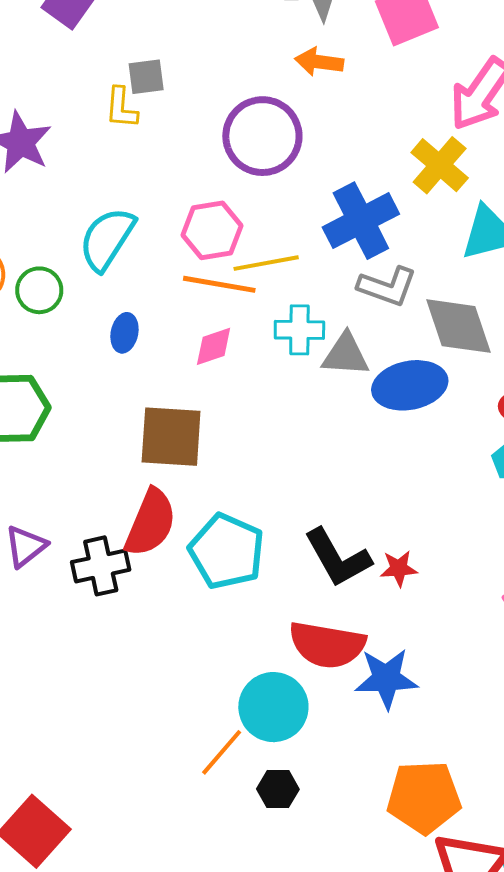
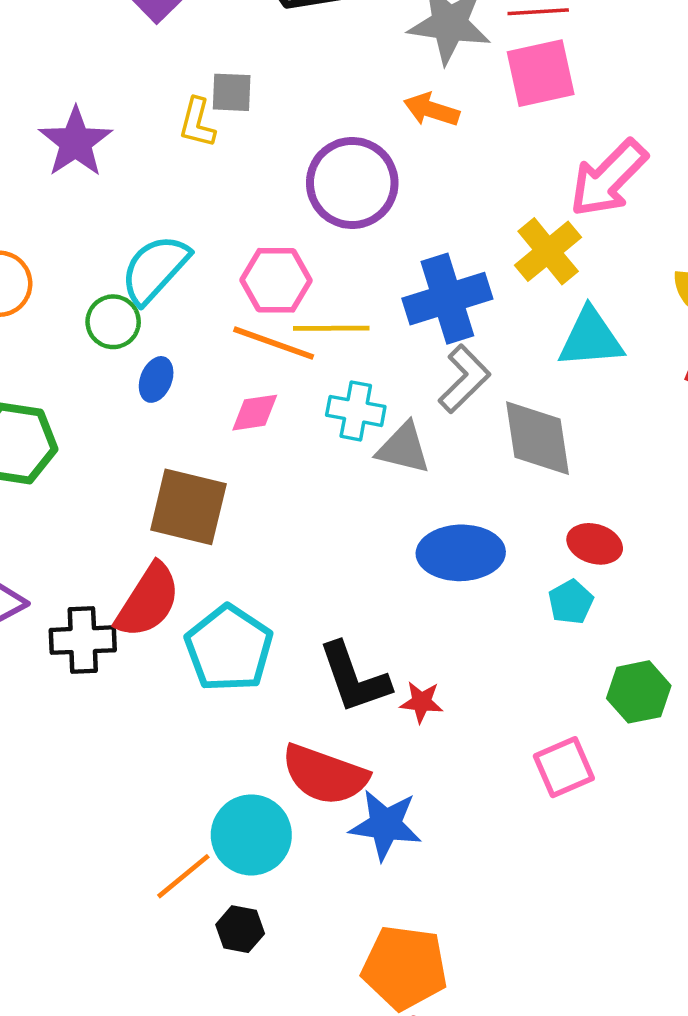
gray L-shape: (387, 286) -> (464, 379), turned -74
green circle: (39, 290) -> (113, 322), moved
blue ellipse: (410, 385) -> (461, 553), moved

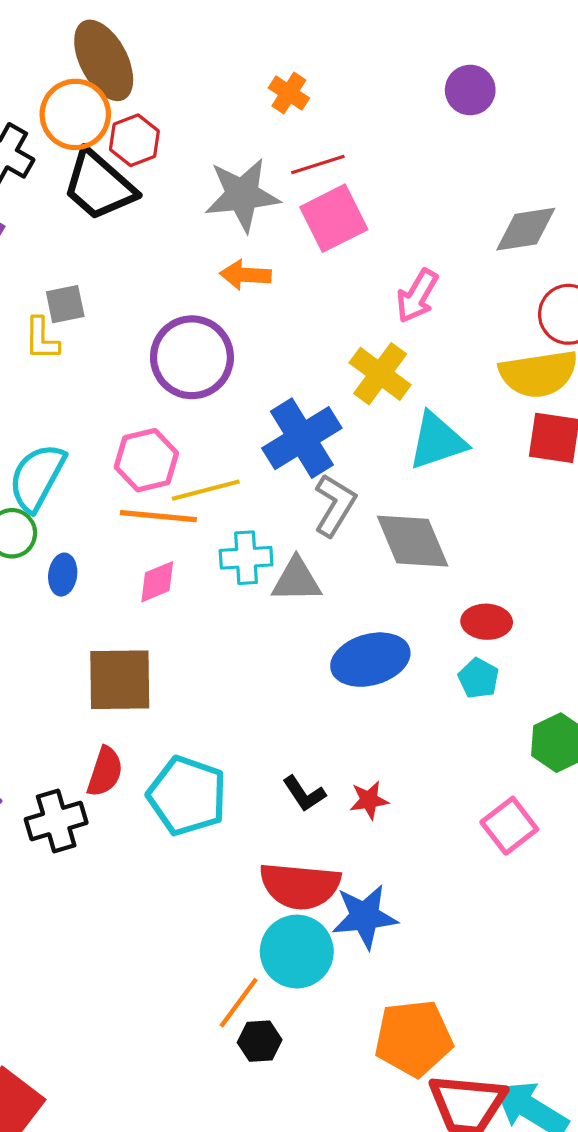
pink arrow: (608, 178) -> (417, 296), size x0.7
red semicircle: (148, 601) -> (105, 772), size x0.7
black L-shape: (354, 678) -> (304, 794), size x0.6
cyan circle: (251, 835) -> (297, 952), moved
orange line: (183, 876) -> (239, 1003), moved

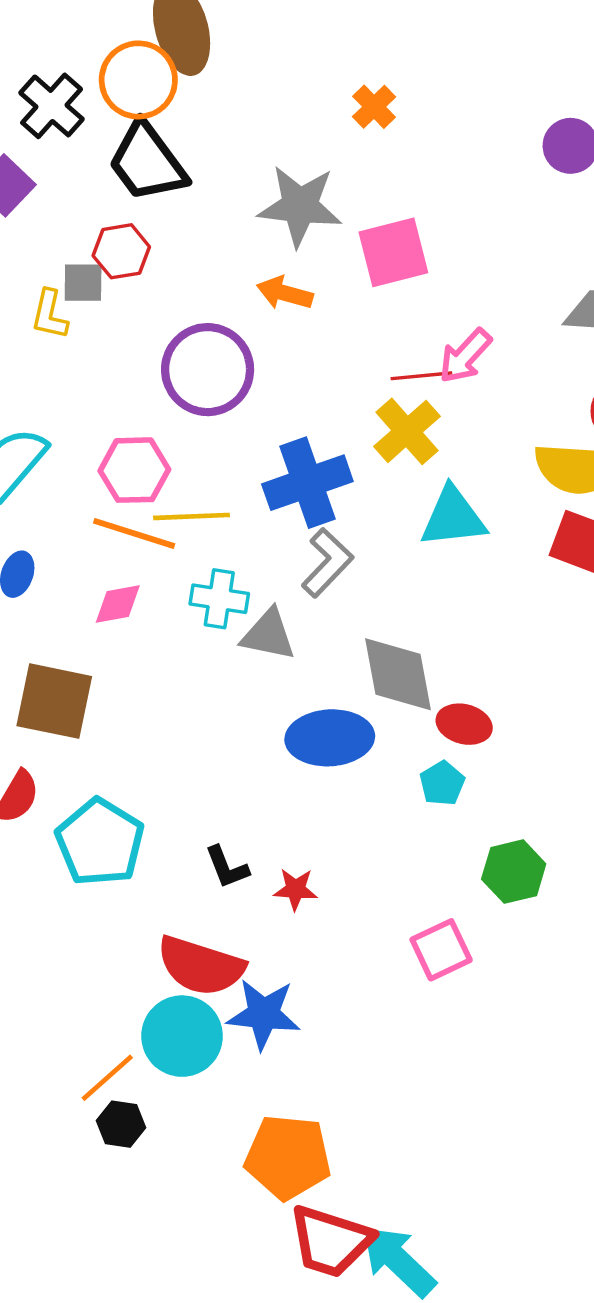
red hexagon: (134, 140) -> (121, 251), moved
red line: (318, 165) -> (421, 376), moved
gray diamond: (413, 541) -> (398, 674), moved

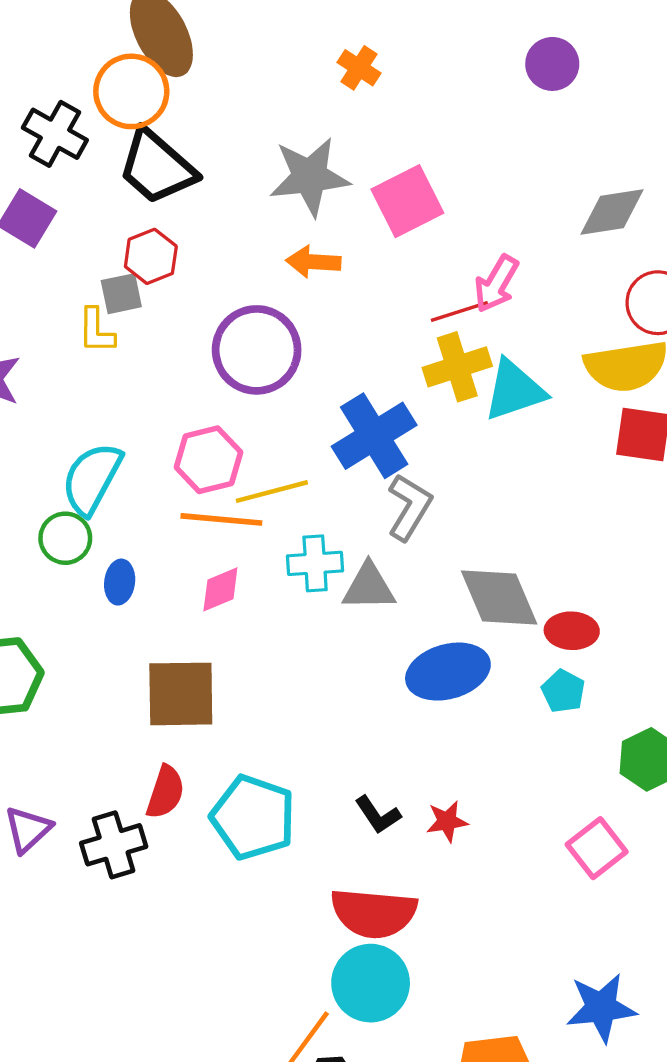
yellow cross: (407, 431) -> (457, 367), turned 36
cyan triangle: (453, 517) -> (514, 390), moved
blue star: (264, 1014) -> (601, 1008), moved

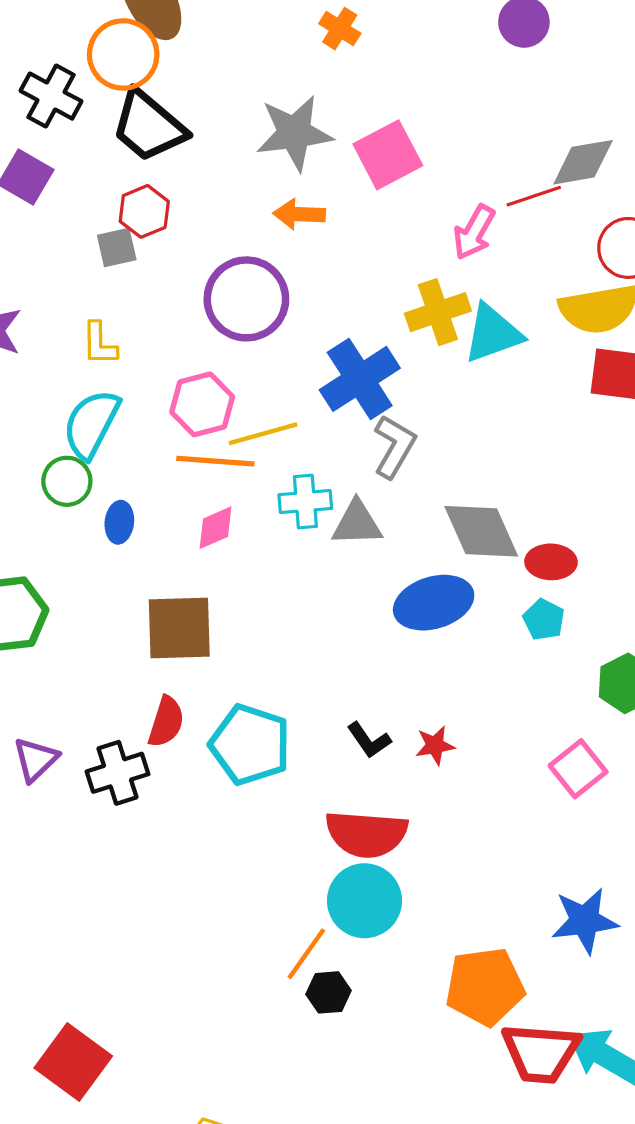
red line: (459, 311) -> (534, 196), moved
yellow L-shape: (96, 331) -> (99, 344), moved

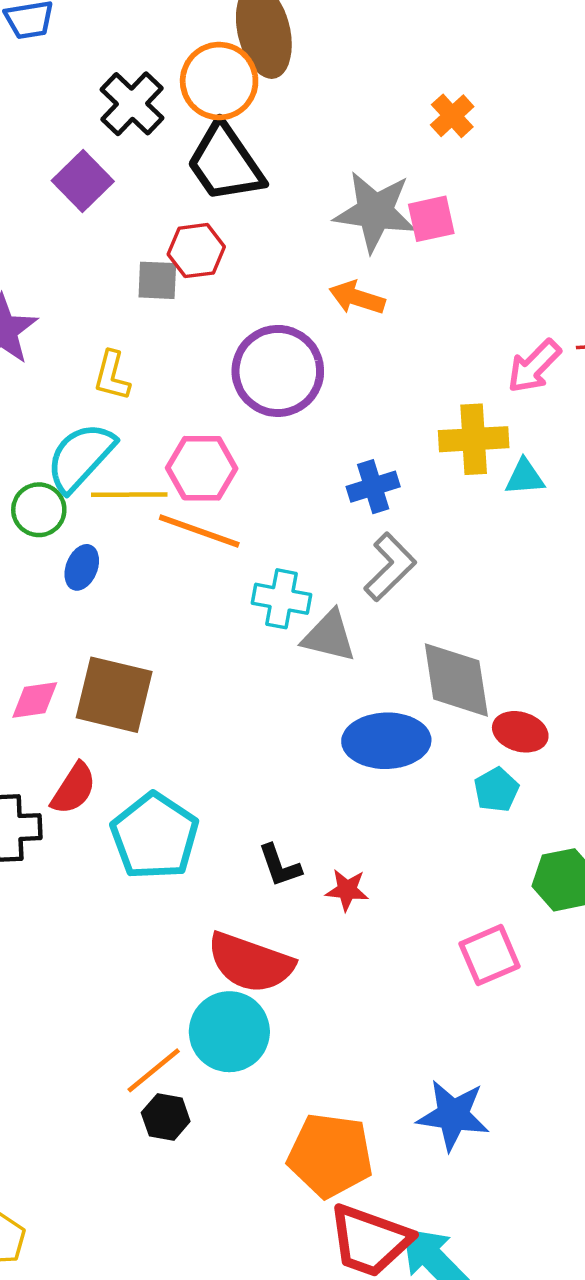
pink square: (388, 155) -> (431, 219), moved, size x0.7
cyan triangle: (493, 333) -> (525, 477), size x0.6
blue cross: (360, 379) -> (373, 487), size x0.6
yellow line: (263, 434) -> (129, 495), moved
pink diamond: (216, 528) -> (35, 700), moved

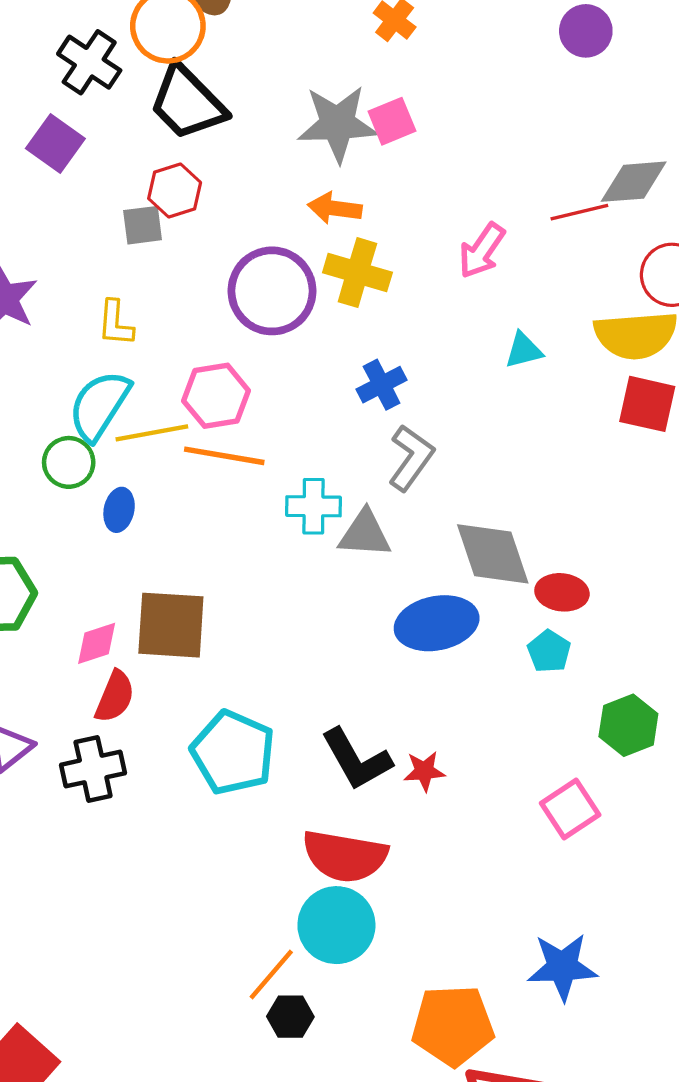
pink arrow: (534, 366) -> (482, 251), moved
yellow cross: (474, 439) -> (357, 273), moved, turned 30
red semicircle: (74, 789) -> (115, 697), moved
black L-shape: (280, 866) -> (356, 759), size x1.6

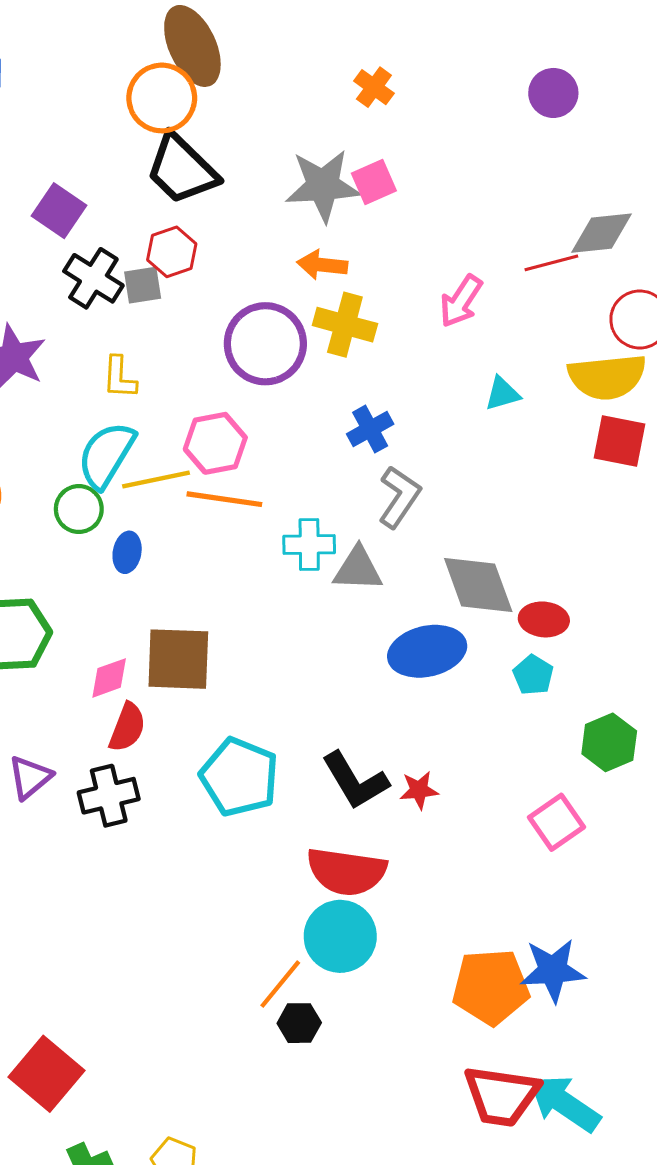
black cross: (89, 62) -> (93, 278), moved
orange pentagon: (453, 1025) -> (491, 987), moved

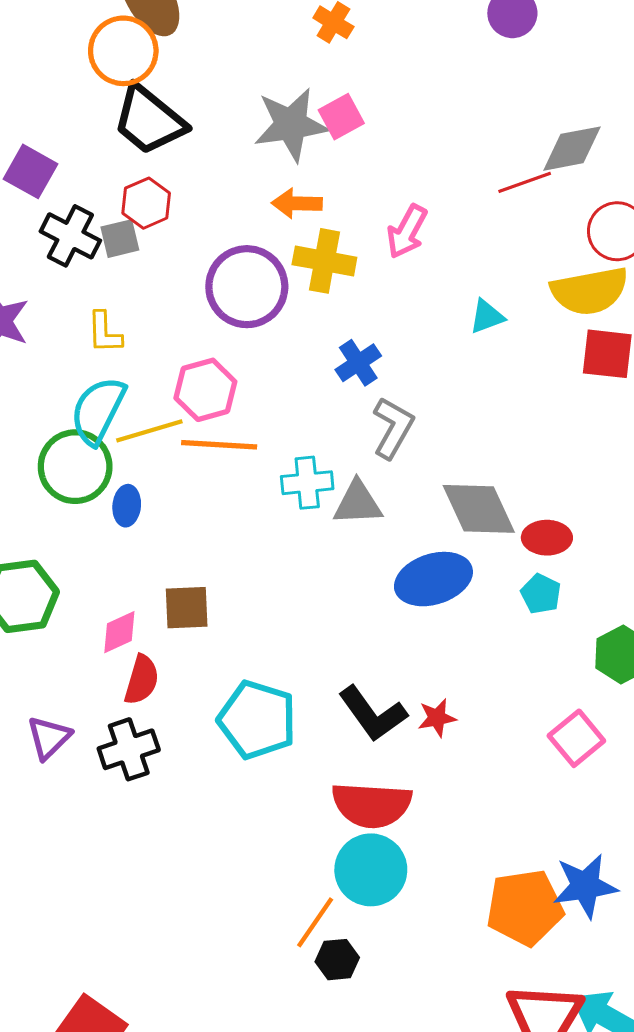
pink arrow: (461, 301) -> (407, 232), moved
green circle: (79, 509) -> (75, 467), size x1.5
brown square: (178, 659) -> (187, 608), size x0.7

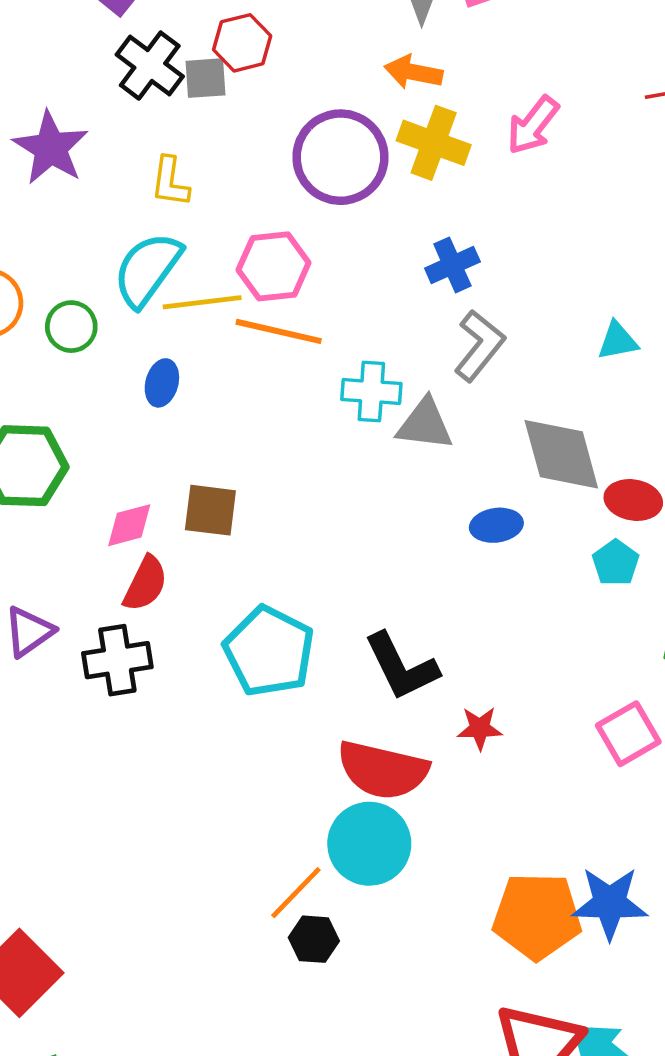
cyan triangle: (487, 316) -> (618, 341), moved
green circle: (75, 467) -> (71, 327), moved, size x0.6
blue ellipse: (433, 579) -> (496, 525), size x0.6
red star: (437, 718) -> (480, 728), moved

